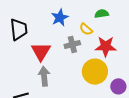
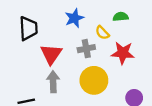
yellow circle: (95, 72) -> (94, 80), moved

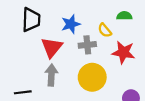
blue star: (74, 18) -> (71, 24), moved

